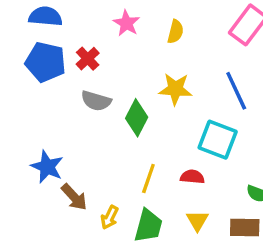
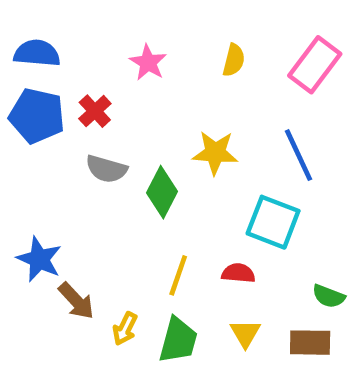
yellow semicircle: (175, 32) -> (234, 60), moved

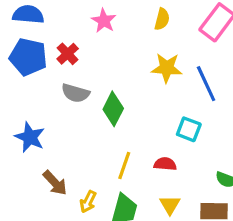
yellow star: (215, 153) -> (167, 68), moved
cyan square: (273, 222) -> (189, 129), size x0.7
blue star: (39, 259) -> (30, 137), moved

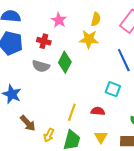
red cross: (68, 54) -> (44, 41), moved, turned -32
yellow star: (167, 68) -> (89, 39), moved
green diamond: (113, 109) -> (65, 62), moved

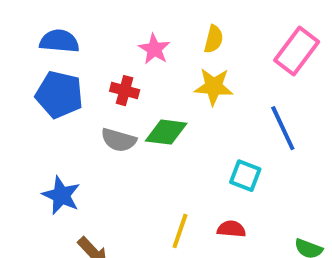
yellow semicircle: (96, 19) -> (214, 39), moved
green diamond: (65, 62) -> (166, 132), turned 70
cyan square: (113, 89) -> (245, 176), moved

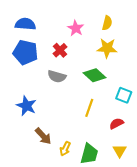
red cross: (125, 91) -> (60, 50), turned 32
green diamond: (166, 132) -> (95, 75), moved, turned 35
red semicircle: (231, 229) -> (117, 124), turned -32
yellow line: (180, 231) -> (89, 108), moved

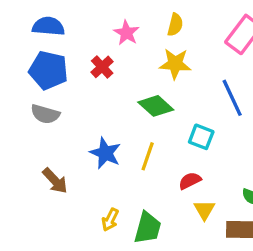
gray semicircle: (57, 76) -> (45, 114), moved
blue star: (26, 106) -> (105, 153), moved
brown arrow: (43, 136) -> (55, 181), moved
yellow triangle: (120, 151) -> (204, 210), moved

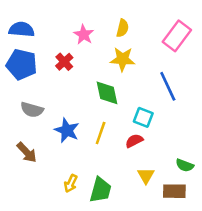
green diamond: (156, 106) -> (107, 93), turned 36
gray semicircle: (45, 114) -> (32, 110), moved
red semicircle: (190, 181) -> (134, 141), moved

